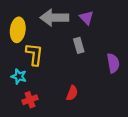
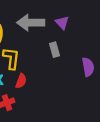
red semicircle: (72, 93) -> (21, 81), moved

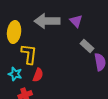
gray rectangle: (55, 50) -> (87, 46), moved, turned -32

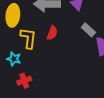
red semicircle: (38, 75) -> (52, 33), moved

